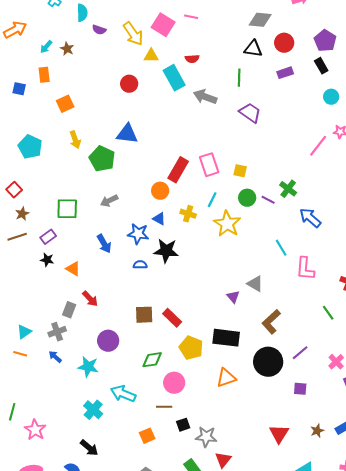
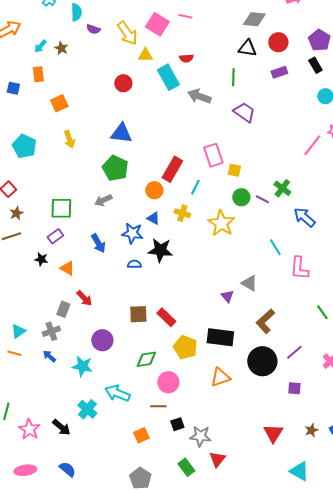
green pentagon: (102, 159) -> (115, 168), moved
pink rectangle: (209, 165) -> (213, 155), moved
cyan line: (212, 200) -> (195, 187), moved
purple rectangle: (48, 237) -> (55, 236), moved
black arrow: (89, 448) -> (61, 427), moved

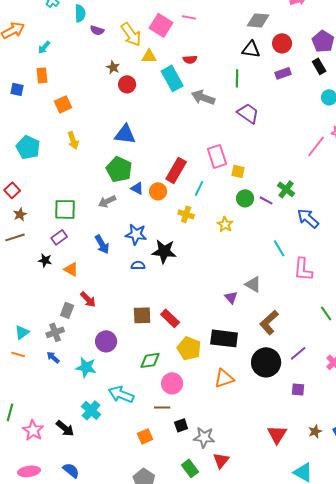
brown star: (61, 48) -> (113, 67), moved
blue triangle: (153, 218) -> (137, 188), moved
yellow star: (221, 223) -> (225, 224), size x0.6

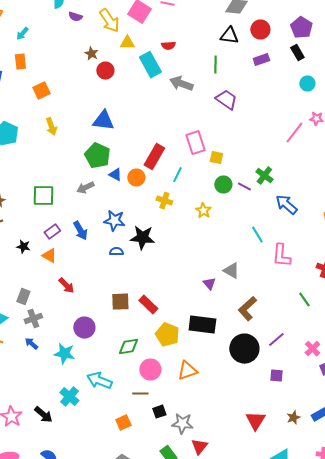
purple rectangle: (59, 237) -> (52, 232), moved
gray rectangle: (67, 310) -> (23, 297), moved
orange triangle: (224, 378) -> (187, 371), moved

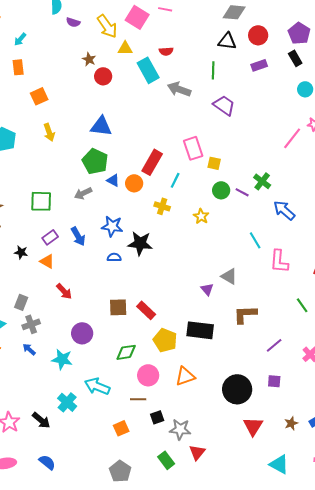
brown L-shape: (247, 309) -> (245, 314), turned 40
black circle: (244, 349) -> (237, 389), moved

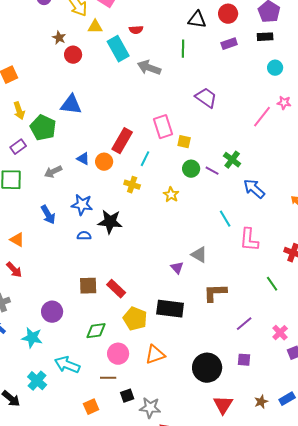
black rectangle: (295, 58) -> (265, 37), turned -63
purple trapezoid: (224, 105) -> (206, 98), moved
green pentagon: (95, 161) -> (43, 128), moved
purple rectangle: (50, 237) -> (18, 147), moved
red arrow: (64, 291) -> (14, 270), moved

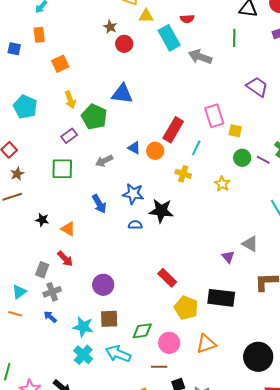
brown square: (88, 286) -> (109, 319), moved
purple circle: (52, 312) -> (103, 285), moved
green diamond: (96, 331) -> (142, 331), moved
cyan cross: (37, 381) -> (83, 355), moved

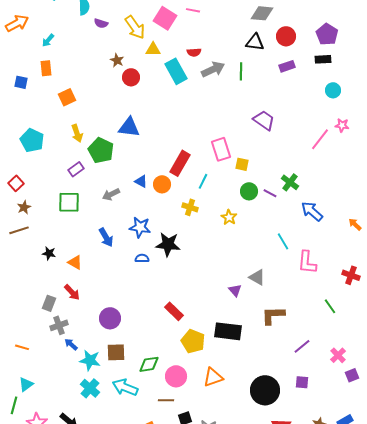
gray arrow: (200, 57) -> (213, 69), moved, turned 135
cyan triangle: (19, 292) -> (26, 384), moved
blue arrow: (50, 317) -> (71, 344), moved

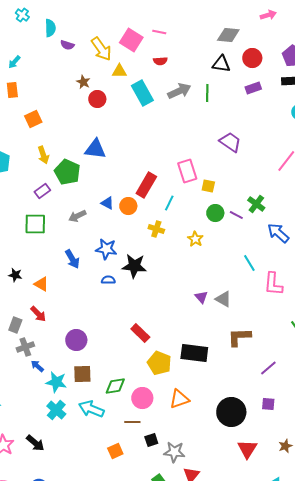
red semicircle: (194, 52) -> (160, 61), moved
purple triangle: (235, 290) -> (201, 297), moved

